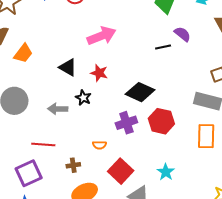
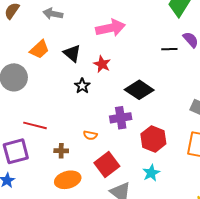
orange trapezoid: (23, 53) -> (39, 49), moved
gray arrow: (58, 109) -> (53, 14), moved
red hexagon: (161, 121) -> (153, 139), moved

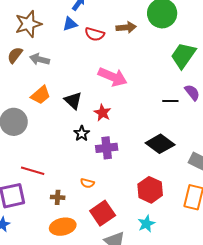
gray arrow: (53, 14) -> (40, 59), moved
pink arrow: (111, 28) -> (113, 77), turned 32
black diamond: (139, 90) -> (160, 144), moved
purple cross: (121, 118) -> (107, 148), moved

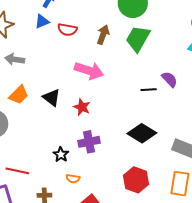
brown arrow: (126, 27) -> (103, 35), moved, turned -60
green trapezoid: (183, 55) -> (138, 39), moved
black star: (82, 133) -> (61, 155), moved

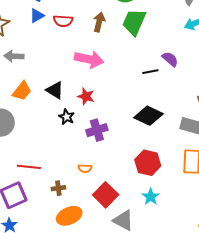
black star: (61, 155) -> (67, 117), moved

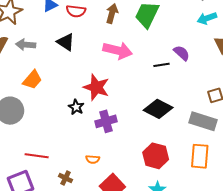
pink arrow: (89, 59) -> (118, 50), moved
black triangle: (55, 90) -> (66, 42), moved
red star: (86, 96) -> (96, 87), size x1.5
brown cross: (58, 188) -> (66, 178), turned 32

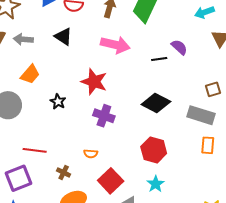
black star: (76, 107) -> (58, 101), moved
purple cross: (106, 121) -> (104, 116), turned 35
orange rectangle: (200, 156) -> (208, 145), moved, size x0.7

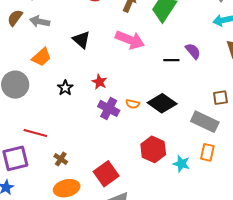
black triangle: (63, 37) -> (81, 40), moved
red star: (94, 82) -> (99, 82), moved, size x0.6
orange semicircle: (91, 154) -> (133, 104), moved
cyan star: (156, 184) -> (181, 164), moved, turned -30

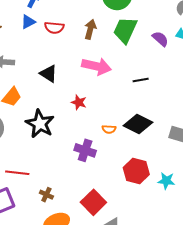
purple semicircle: (193, 51) -> (160, 39), moved
red star: (99, 82) -> (79, 102), moved
black star: (65, 88) -> (40, 124), size x1.8
purple cross: (109, 108) -> (85, 150), moved

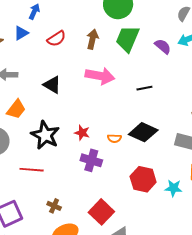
blue triangle: (28, 22) -> (21, 33), moved
red semicircle: (54, 28) -> (56, 39), turned -36
red star: (79, 102) -> (82, 133), moved
red line: (17, 173) -> (32, 170), moved

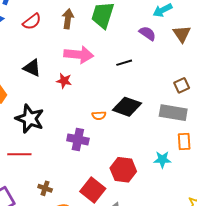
purple semicircle: (163, 46) -> (147, 33), moved
red star: (82, 133) -> (64, 81), moved
red hexagon: (143, 179) -> (123, 170), moved

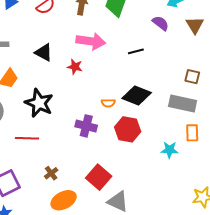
brown square: (182, 85) -> (192, 77), turned 35
red hexagon: (123, 170) -> (128, 129), moved
brown cross: (45, 188) -> (51, 173), turned 32

